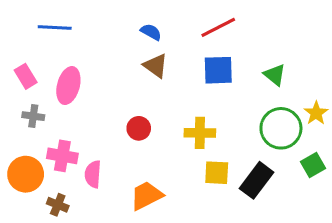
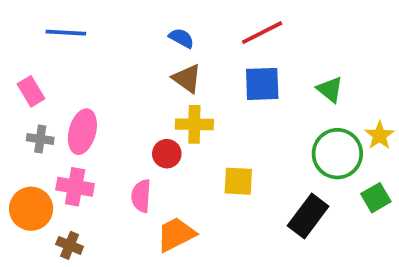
pink ellipse: (68, 86) -> (82, 132), moved
yellow cross: (200, 133) -> (194, 124), moved
yellow square: (217, 173) -> (238, 181), moved
pink semicircle: (93, 174) -> (141, 196), moved

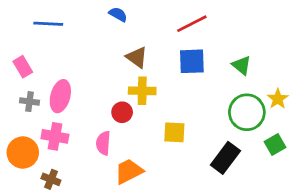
blue semicircle: (181, 38) -> (118, 14), moved

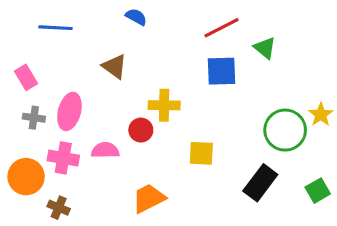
brown triangle: (137, 57) -> (114, 66), moved
green triangle: (241, 65) -> (265, 48), moved
pink semicircle: (103, 143) -> (105, 150), moved, turned 85
green square: (275, 144) -> (318, 191), moved

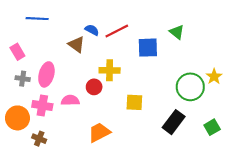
blue semicircle: (136, 17) -> (92, 30), moved
red line: (222, 28) -> (117, 31), moved

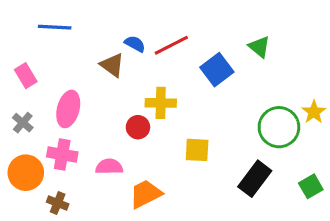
blue square: (148, 48) -> (217, 70), turned -35
gray cross: (23, 79) -> (23, 123), moved, turned 32
pink semicircle: (70, 100) -> (109, 167), moved

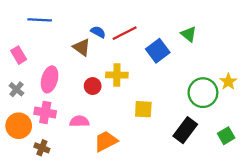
red circle: (138, 127) -> (93, 86), moved

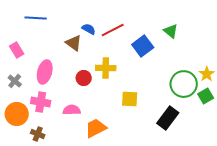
green square: (226, 136) -> (206, 96), moved

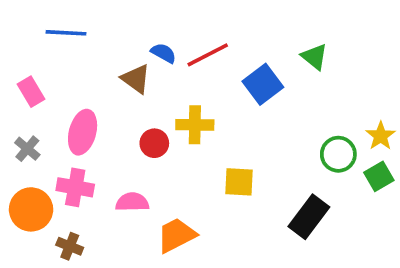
green circle: (184, 84) -> (338, 154), size x0.7

